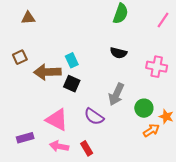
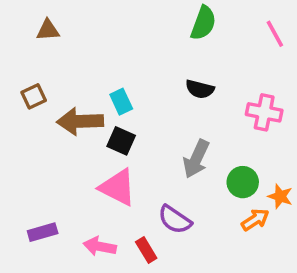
pink line: (163, 20) -> (275, 34), turned -63
purple semicircle: (94, 117) -> (175, 220), moved
pink triangle: (57, 120) -> (118, 187), moved

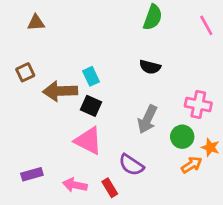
pink cross: (264, 112) -> (198, 105), moved

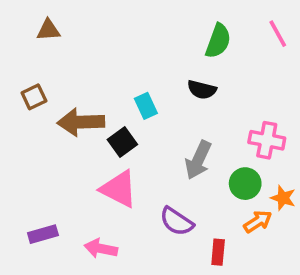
green semicircle: (153, 17) -> (218, 41), moved
cyan rectangle: (91, 76) -> (146, 106), moved
black square: (91, 106) -> (122, 142), turned 30
red rectangle: (110, 188) -> (218, 252), moved, turned 36

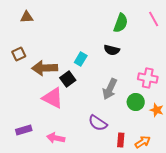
cyan rectangle: (146, 106) -> (81, 59), turned 56
pink triangle: (119, 189) -> (53, 98), moved
orange arrow: (258, 221) -> (143, 142), moved

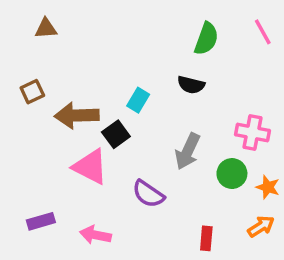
purple semicircle: (98, 123) -> (148, 194), moved
orange arrow: (143, 142) -> (261, 226), moved

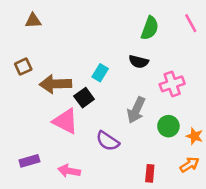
pink cross: (252, 133) -> (172, 84), moved, turned -30

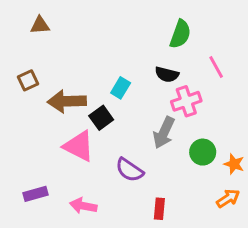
pink line: (191, 23) -> (216, 67), moved
pink cross: (172, 84) -> (186, 101), moved
red rectangle: (150, 173) -> (159, 209), moved

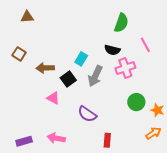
brown square: (28, 80) -> (19, 54), turned -32
brown arrow: (67, 101) -> (45, 68), size x0.7
gray arrow: (164, 133) -> (95, 76), moved
pink triangle: (79, 146) -> (53, 98), size x0.6
purple rectangle: (35, 194) -> (24, 141), moved

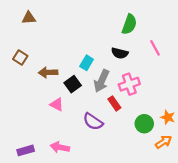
pink cross: (125, 68) -> (129, 84), moved
green circle: (136, 102) -> (144, 124), moved
red rectangle: (107, 140) -> (114, 103), moved, turned -40

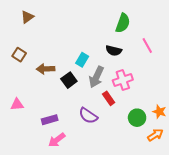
brown triangle: (29, 18) -> (27, 17), turned -32
pink triangle: (57, 104) -> (17, 104), moved, turned -32
pink arrow: (60, 147) -> (57, 140), turned -48
purple rectangle: (26, 150) -> (50, 120), moved

